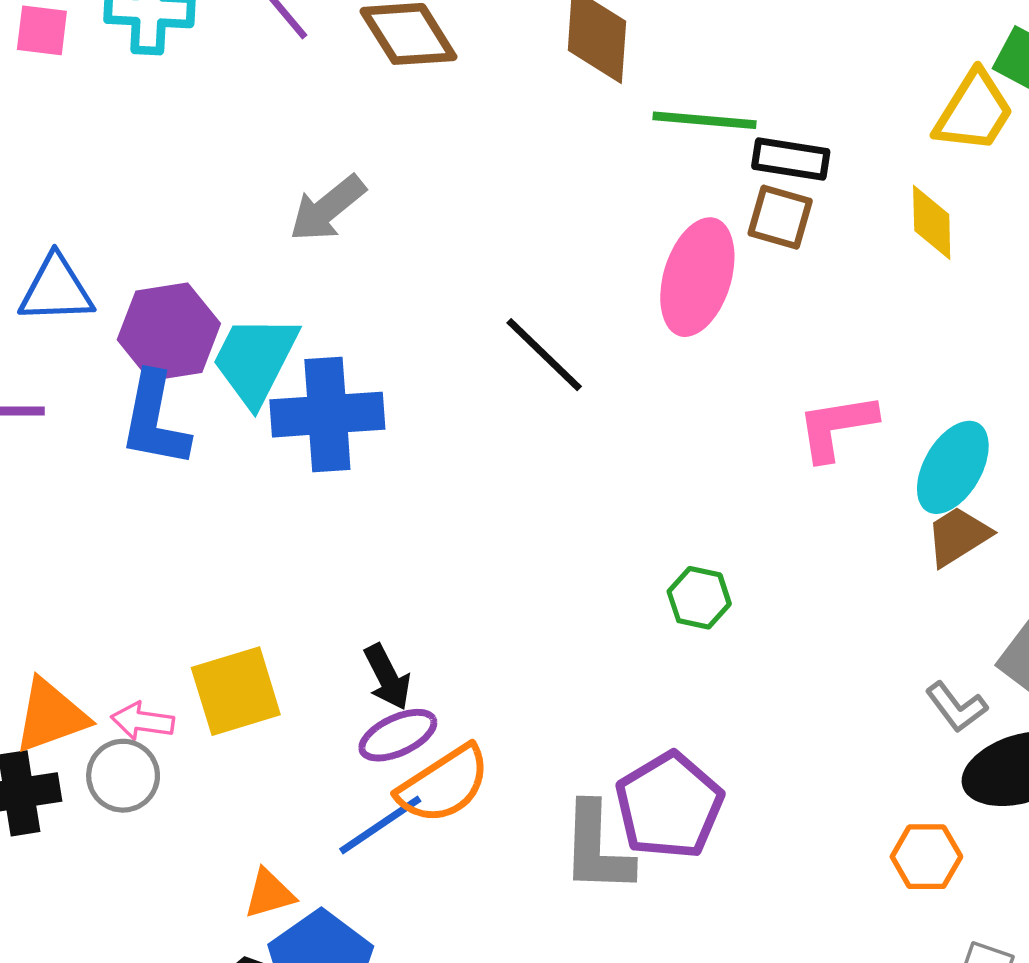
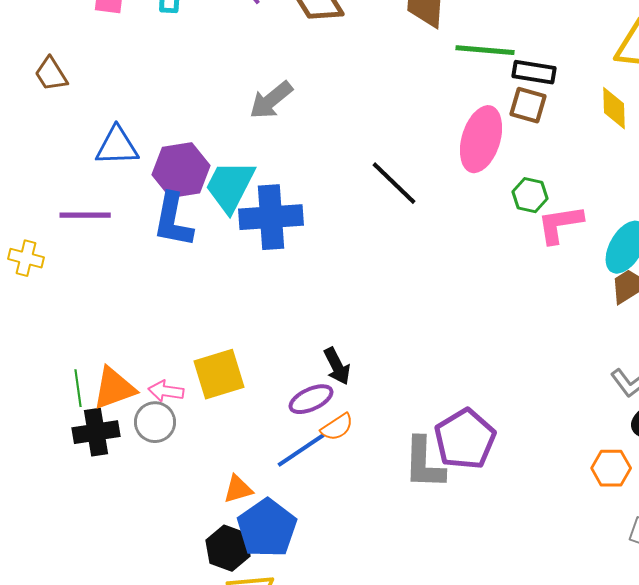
green hexagon: (699, 598) -> (530, 195), moved
black arrow: (387, 677) -> (337, 366), moved
orange semicircle: (444, 784) -> (337, 427), size x0.6

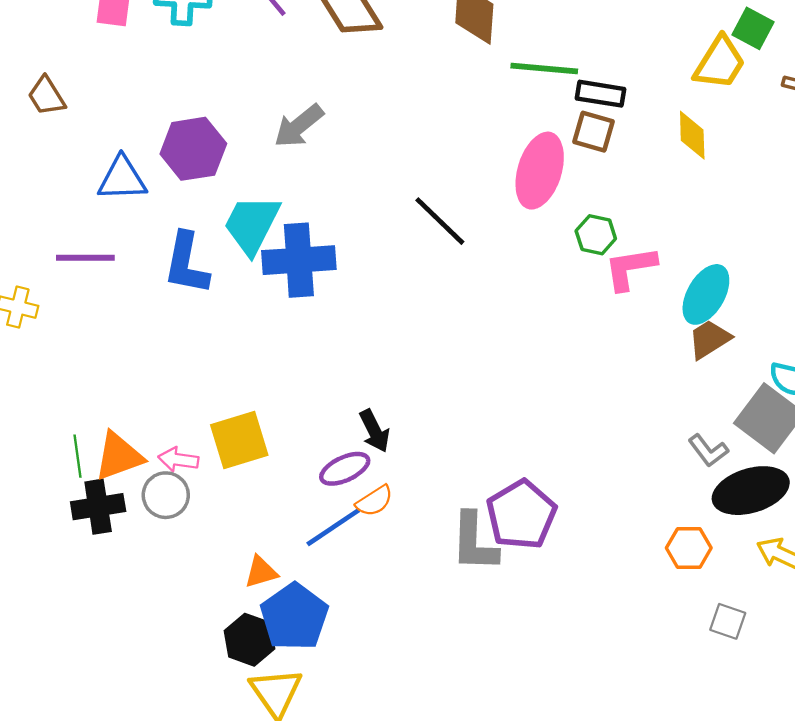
purple hexagon: (181, 170) -> (193, 149), moved

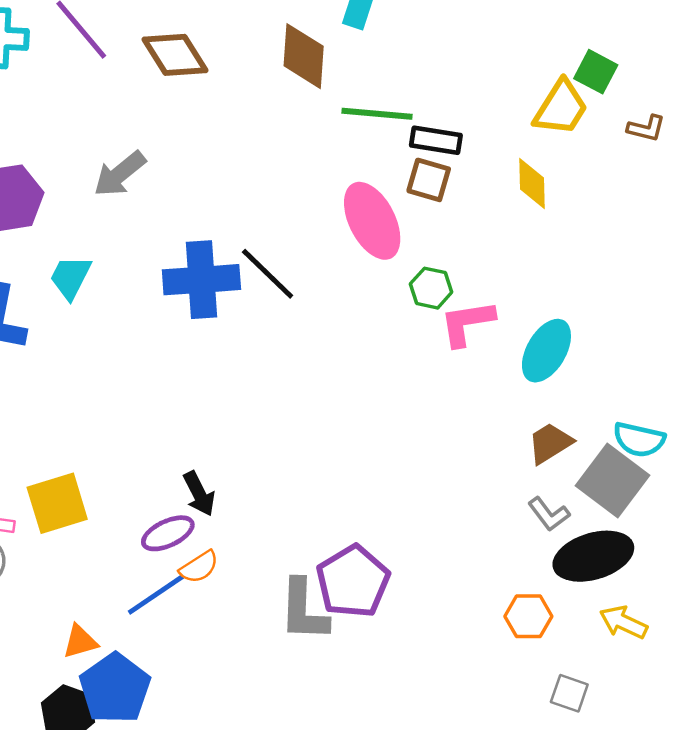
pink ellipse: (540, 171) -> (372, 221), turned -44
cyan trapezoid: (252, 224) -> (70, 277), size x0.7
blue cross: (299, 260) -> (201, 280), moved
brown trapezoid: (709, 339) -> (550, 443), moved

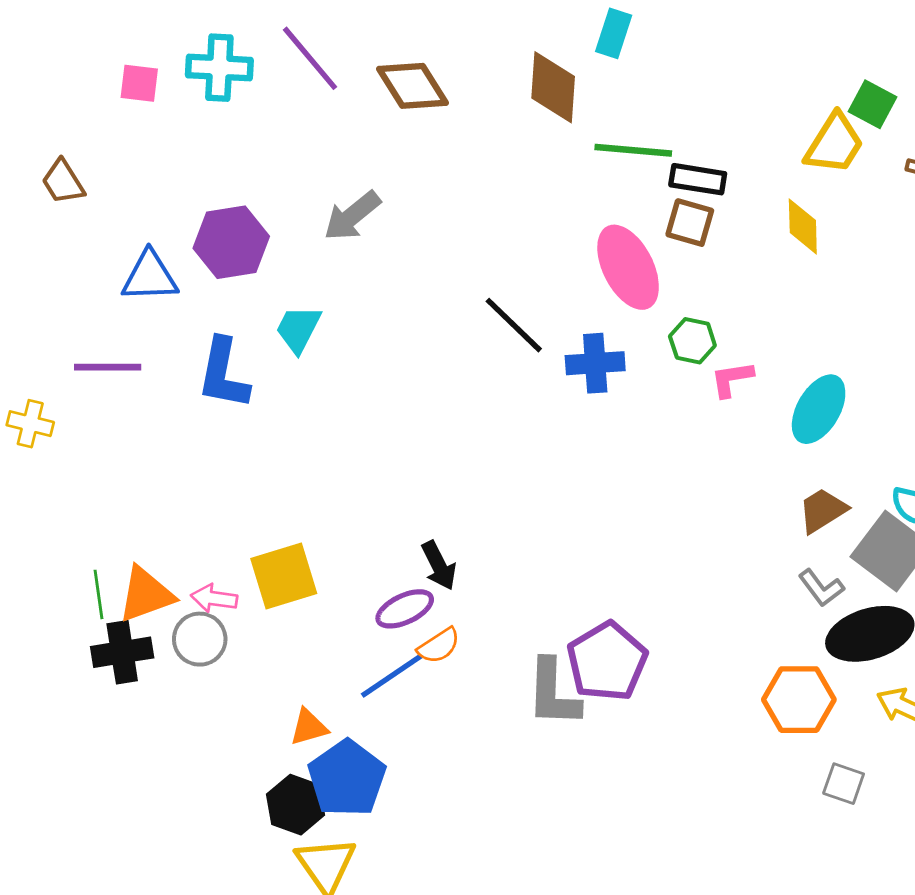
blue cross: (201, 280) -> (595, 363), moved, size x0.7
pink L-shape: (467, 323) -> (732, 379), size x0.7
orange hexagon: (528, 616) -> (799, 700), size x1.4

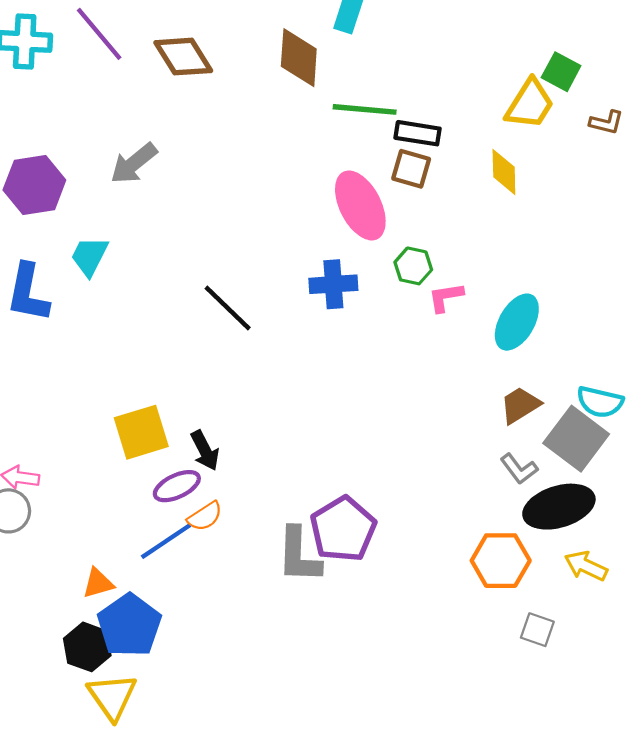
black line: (514, 325) -> (228, 308), moved
yellow square: (284, 576) -> (141, 432), moved

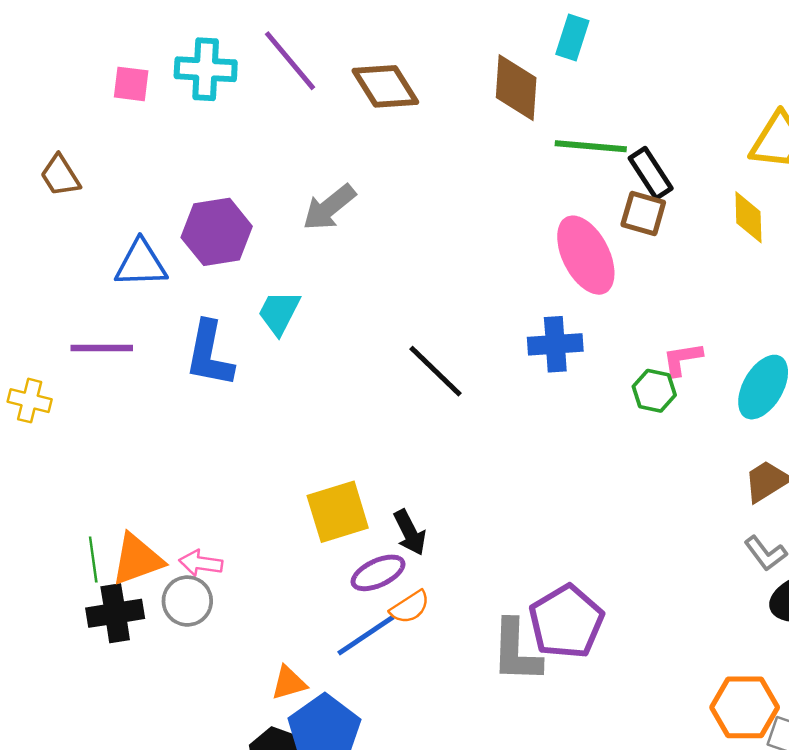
black rectangle: (418, 133) -> (651, 173), turned 48
green hexagon: (413, 266) -> (654, 391), moved
orange hexagon: (501, 561) -> (745, 707), moved

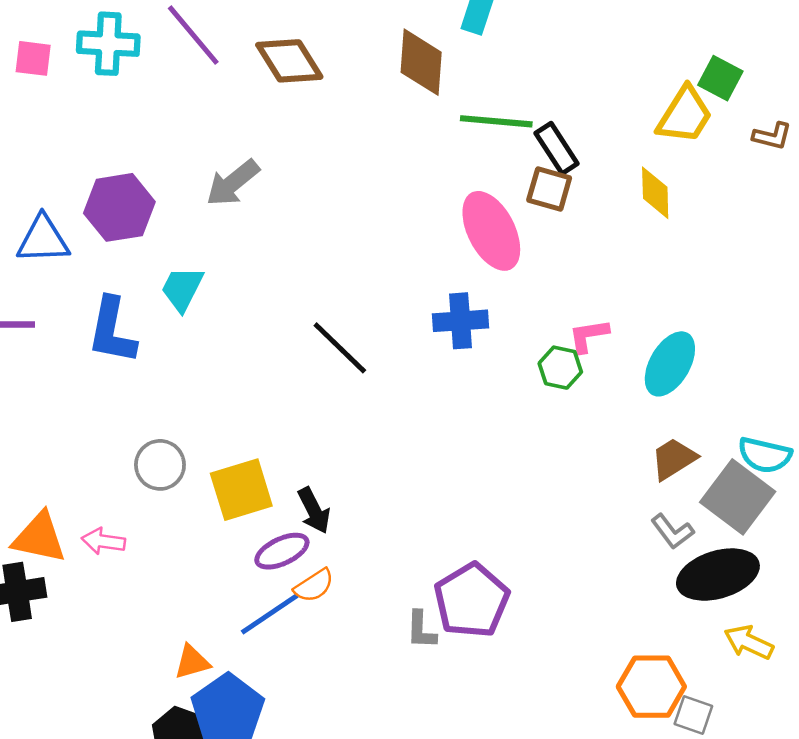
orange triangle: (137, 559) -> (39, 538), turned 32
gray circle: (187, 601) -> (160, 465), moved
gray L-shape: (516, 651) -> (421, 630), size x0.6

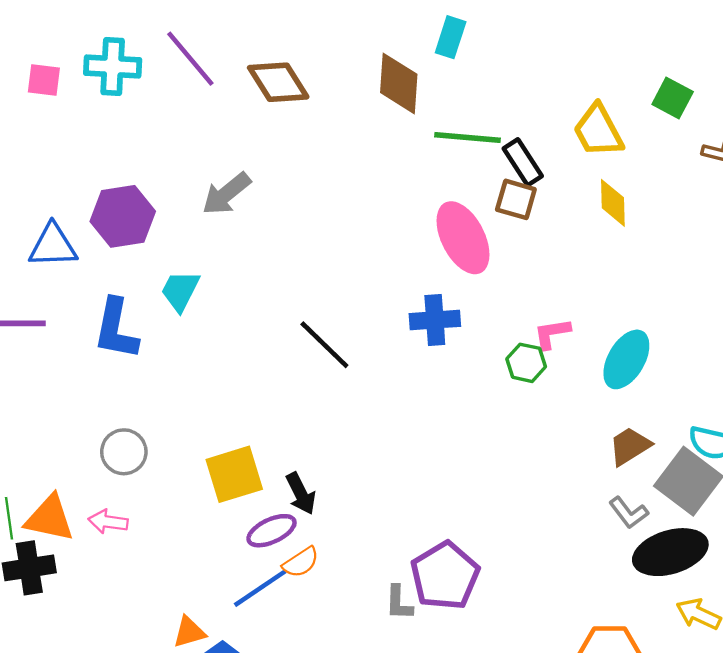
yellow trapezoid: (685, 115) -> (598, 131), moved, turned 120
gray circle: (160, 465) -> (124, 452), moved

